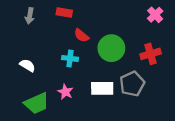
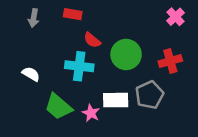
cyan cross: (70, 58) -> (79, 66), size x1.5
pink star: (65, 92) -> (91, 113), moved
green trapezoid: (37, 103) -> (58, 107), moved, turned 65

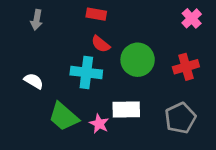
red rectangle: (73, 14) -> (96, 14), moved
gray pentagon: (149, 95) -> (180, 118), moved

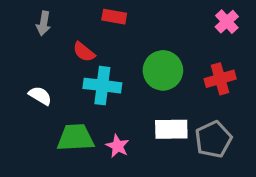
red semicircle: (101, 44) -> (84, 52), moved
white rectangle: (126, 109) -> (171, 129), moved
green trapezoid: (64, 117) -> (75, 138), turned 136

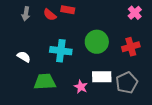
red semicircle: (84, 52) -> (50, 15), moved
pink star: (118, 146) -> (81, 87), moved

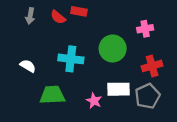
pink cross: (135, 13) -> (145, 29), moved, turned 32
red cross: (131, 47) -> (152, 66), moved

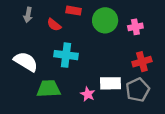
red semicircle: (58, 17) -> (54, 25), moved
green circle: (113, 49) -> (105, 20), moved
white semicircle: (28, 66) -> (26, 62), size x1.6

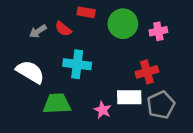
gray arrow: (28, 15) -> (38, 31), moved, turned 48
red cross: (142, 62) -> (147, 72), moved

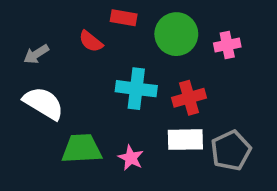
gray arrow: (38, 31) -> (36, 54), moved
cyan cross: (77, 64) -> (136, 89), moved
red cross: (147, 72) -> (189, 98), moved
pink star: (103, 110) -> (131, 158), moved

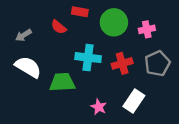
white rectangle: (185, 140) -> (134, 101), moved, turned -55
green trapezoid: (82, 149) -> (62, 82), moved
gray pentagon: (231, 151) -> (157, 63), moved
pink star: (131, 158) -> (99, 107), moved

